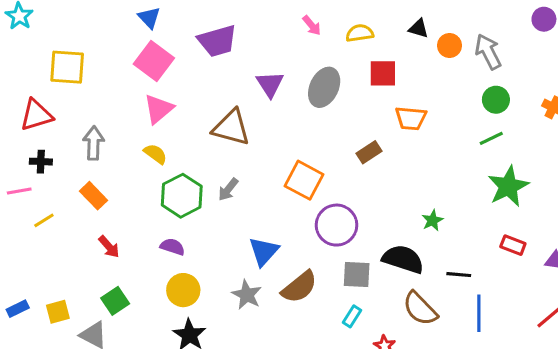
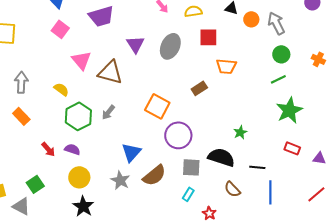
pink square: (154, 61) -> (60, 29), size x0.7
pink triangle: (159, 109) -> (81, 60), moved, turned -30
red arrow: (109, 247) -> (48, 149), moved
brown semicircle: (420, 309) -> (232, 189), size x0.7

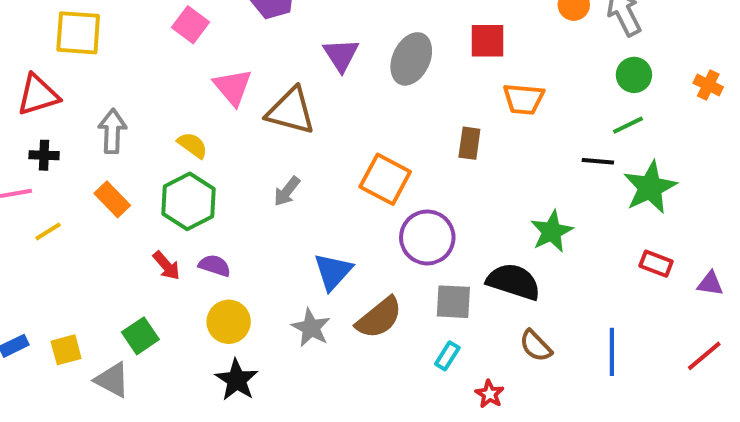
brown rectangle: (199, 88) -> (469, 143), turned -49
green hexagon: (78, 116) -> (189, 201), moved
green star: (240, 132) -> (552, 231), size x1.5
black line: (257, 167) -> (598, 161), moved

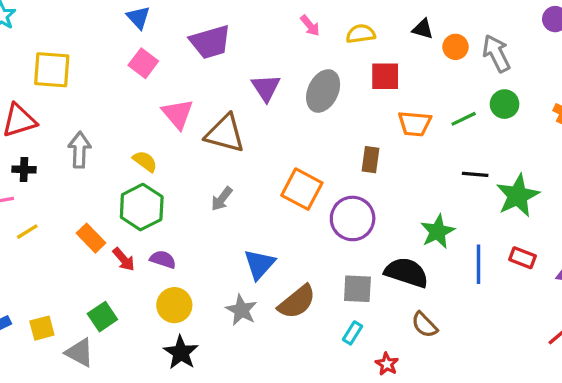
green line: (628, 125) -> (464, 119), moved
orange rectangle: (112, 199) -> (91, 238), moved
purple circle: (427, 237) -> (353, 218), moved
blue line: (612, 352) -> (478, 264), moved

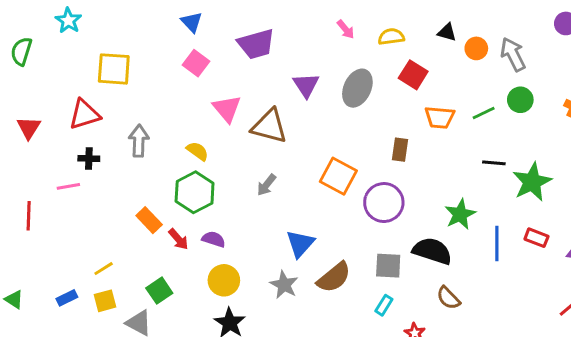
red square: (385, 76) -> (413, 75), turned 32
yellow line: (27, 232) -> (104, 269), moved

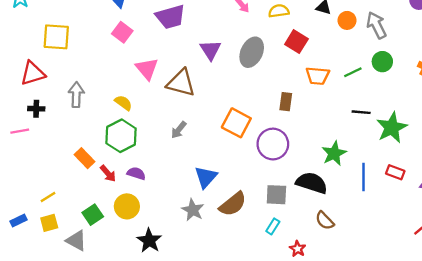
yellow circle: (224, 280) -> (127, 206), moved

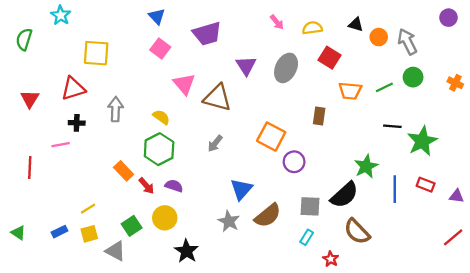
purple circle: (273, 144) -> (294, 162), moved, size x0.7
black semicircle: (312, 183) -> (344, 195), turned 120
brown semicircle: (325, 221) -> (357, 232), size x1.4

